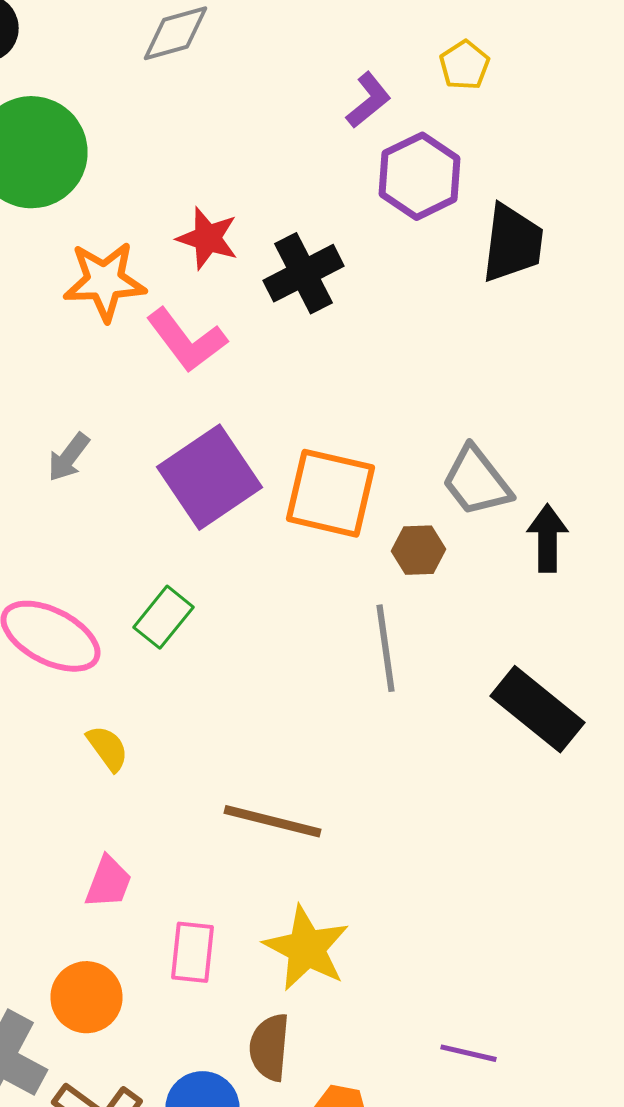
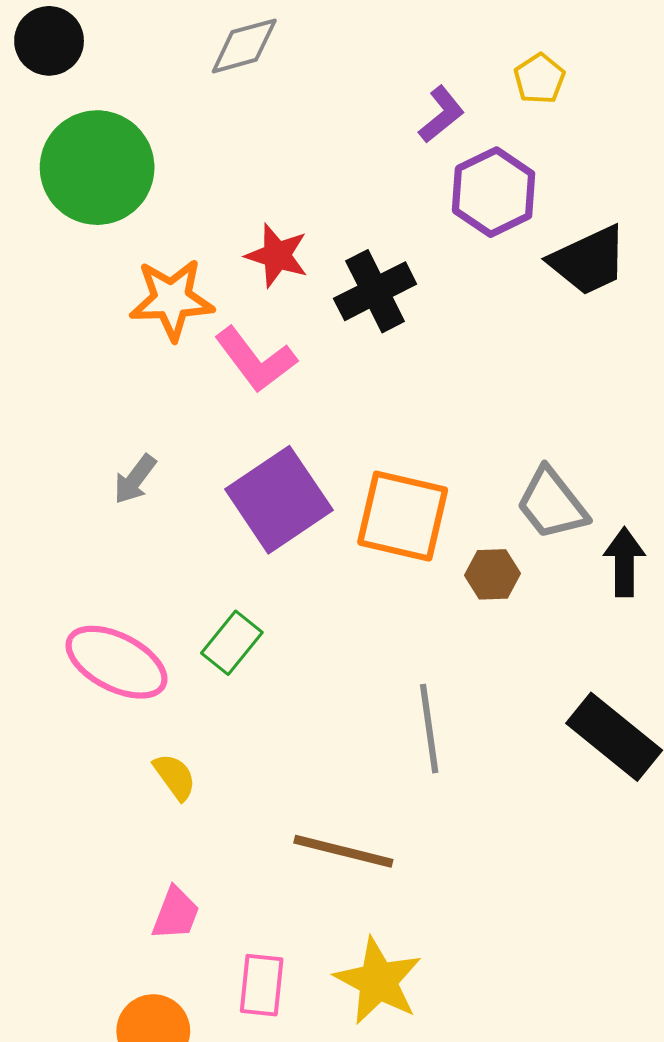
black trapezoid: (512, 243) -> (589, 261), turned 58
gray line: (386, 648) -> (429, 729), moved

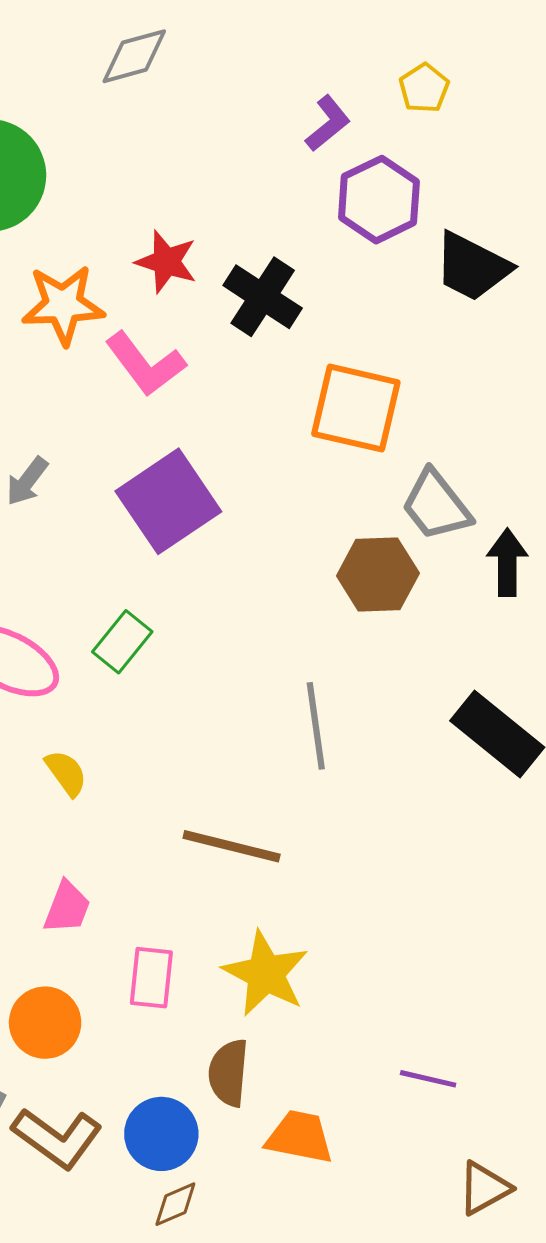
black trapezoid: (589, 261) -> (472, 267), turned 52
black cross: (375, 291) -> (263, 297), turned -30
orange square: (403, 516) -> (356, 408), moved
brown hexagon: (493, 574) -> (378, 574), size x1.5

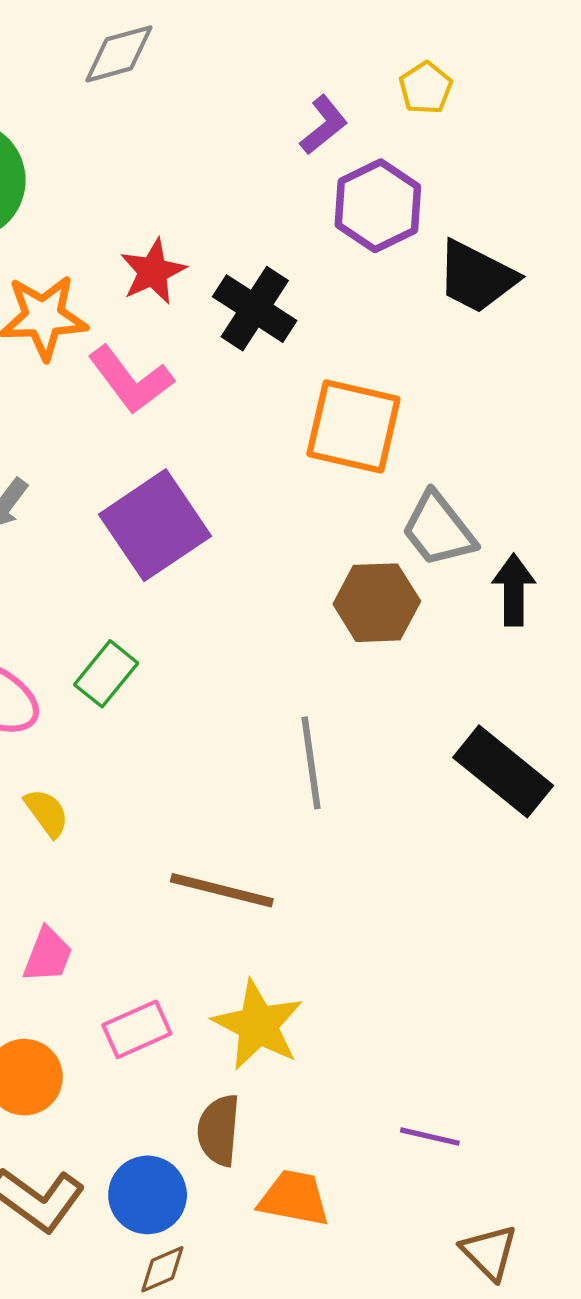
red star: (166, 262) -> (153, 272), turned 30
pink rectangle: (151, 978) -> (137, 1029), turned 60
brown triangle: (484, 1188) -> (489, 1252), turned -46

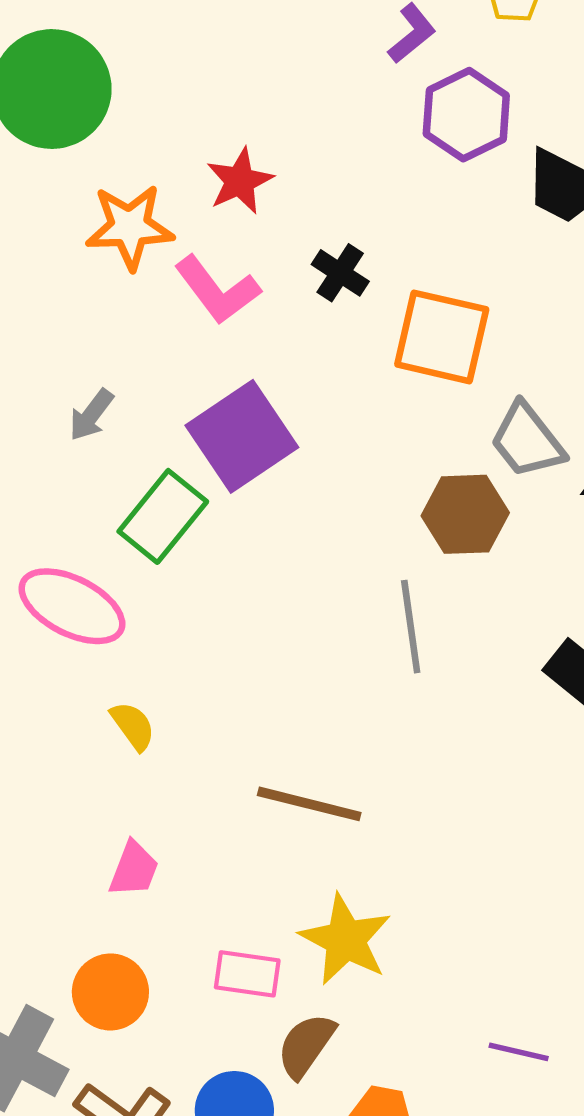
black cross: (255, 309) -> (340, 273), moved, size x0.7
green rectangle: (106, 674) -> (163, 516), moved, size x1.4
gray line: (311, 763) -> (411, 627), moved
pink rectangle: (137, 1029) -> (247, 974), moved, turned 32
brown semicircle: (219, 1130) -> (306, 1045), turned 30

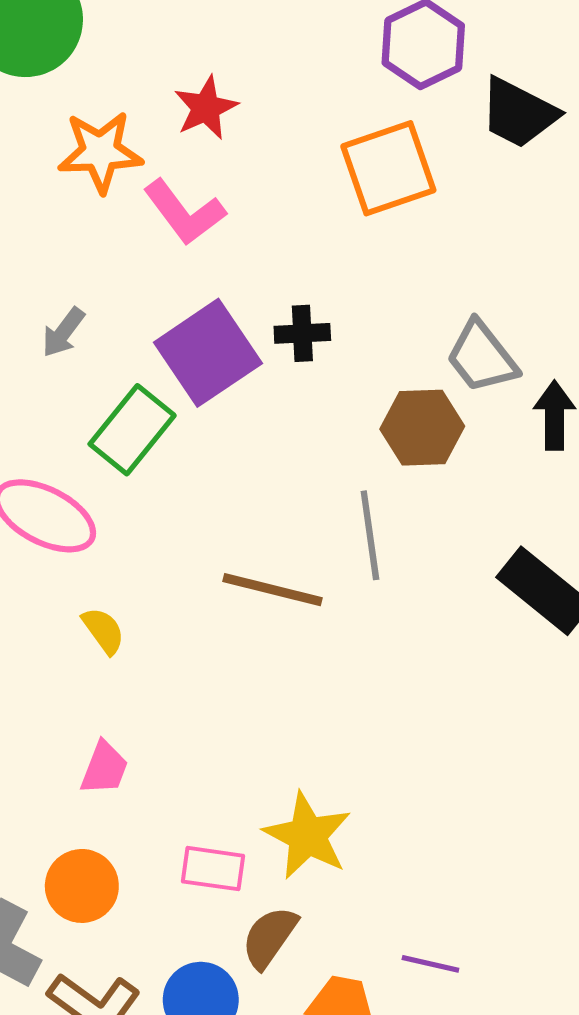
black cross: (340, 273) -> (302, 333), moved, turned -36
orange square: (442, 337) -> (388, 168), moved, turned -32
brown line: (309, 804) -> (273, 590), moved
purple line: (519, 1052) -> (430, 964), moved

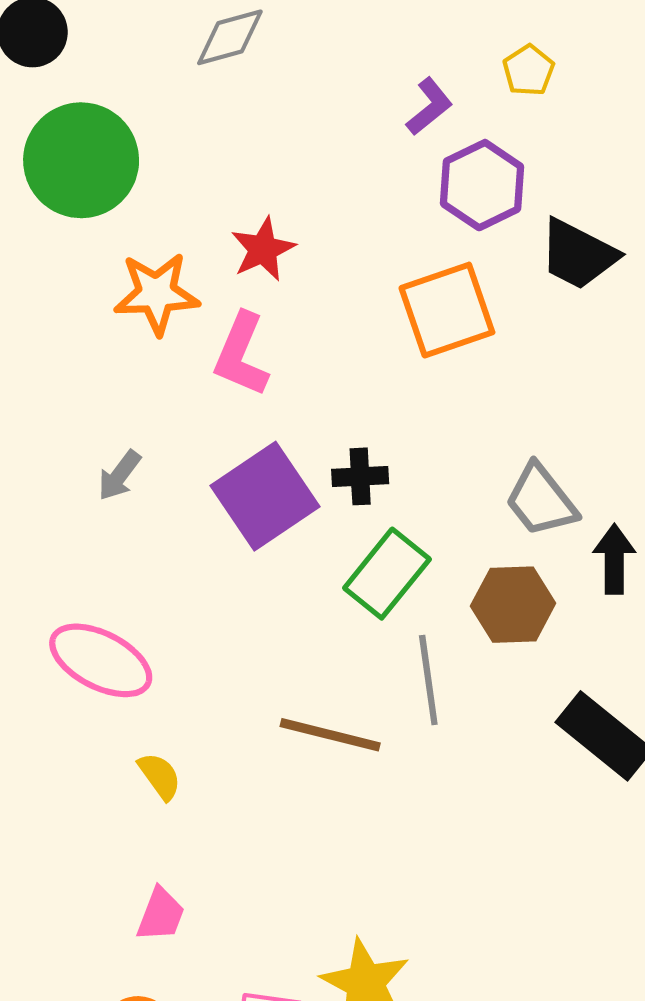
pink L-shape: (184, 212) -> (241, 355), turned 60
brown hexagon: (422, 428) -> (513, 605), moved
green rectangle: (132, 430) -> (387, 574), moved

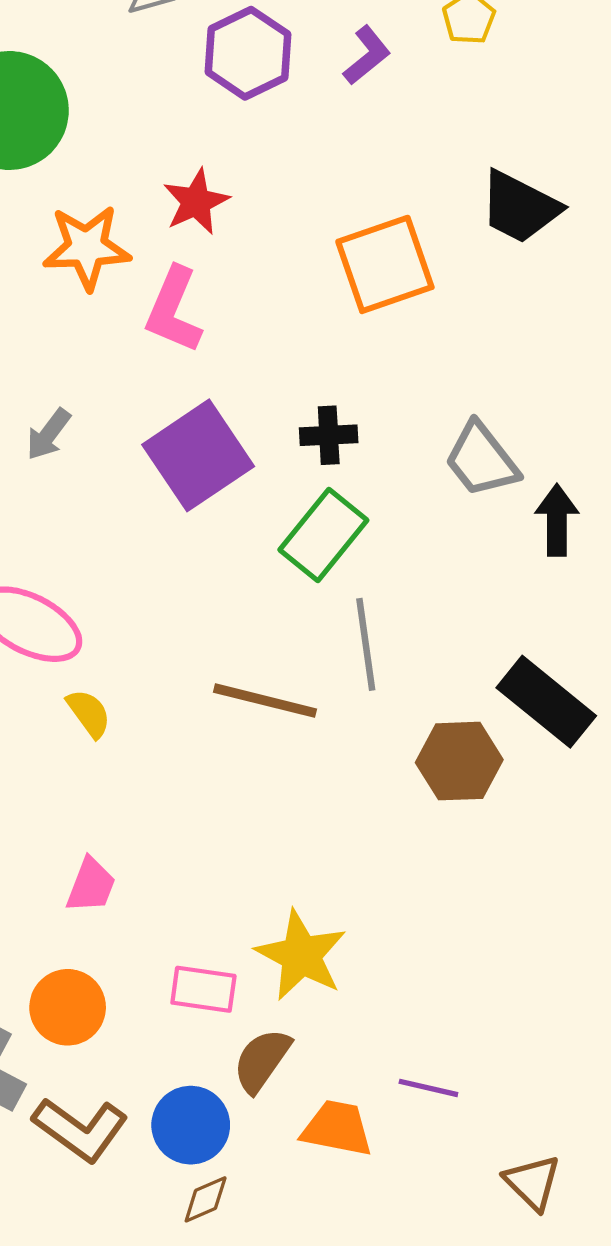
purple hexagon: (482, 185) -> (248, 53), moved
black cross: (360, 476) -> (329, 435), moved
brown hexagon: (513, 605) -> (459, 761), moved
yellow semicircle: (160, 776) -> (89, 713), moved

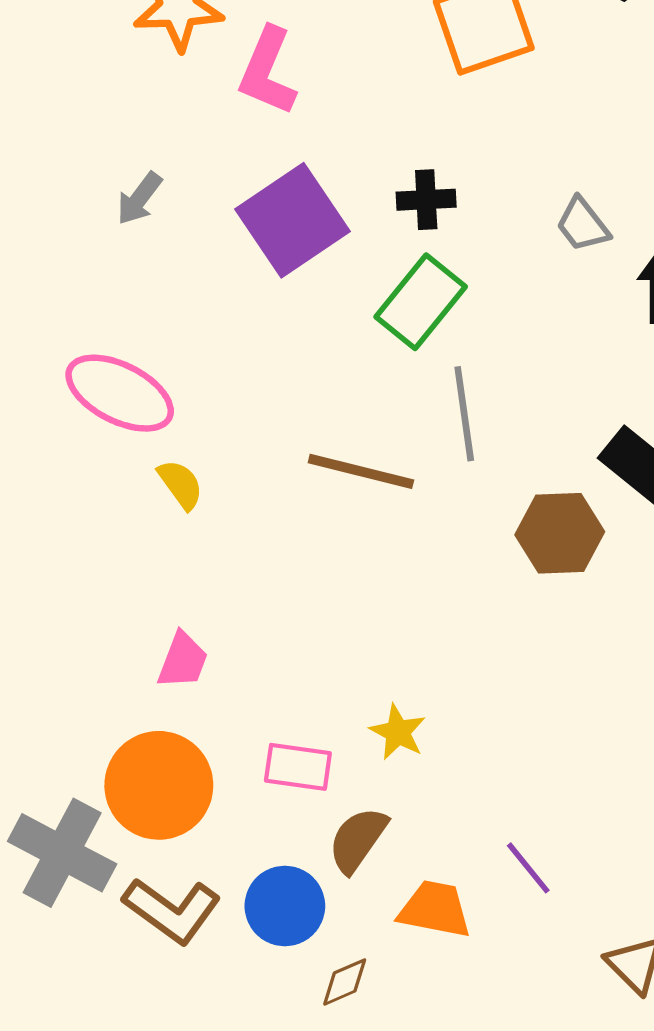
gray trapezoid: (481, 460) -> (583, 225), size x0.7
yellow star: (301, 955) -> (398, 732), size x0.6
orange circle: (68, 1007) -> (159, 785), size x1.4
purple line: (428, 1088) -> (528, 868), turned 38
brown diamond: (206, 1199) -> (345, 982), moved

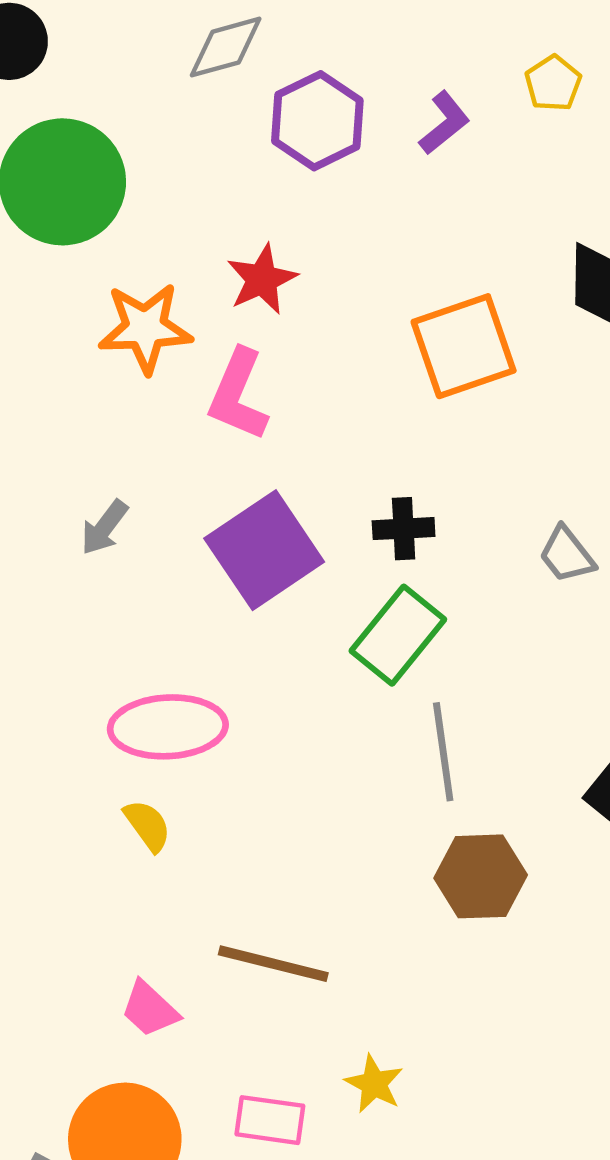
pink ellipse: (120, 393) -> (168, 727), moved, turned -30
brown line: (361, 471) -> (273, 964), moved
brown hexagon: (560, 533) -> (481, 876), moved
pink trapezoid: (183, 660) -> (150, 1009), turned 112

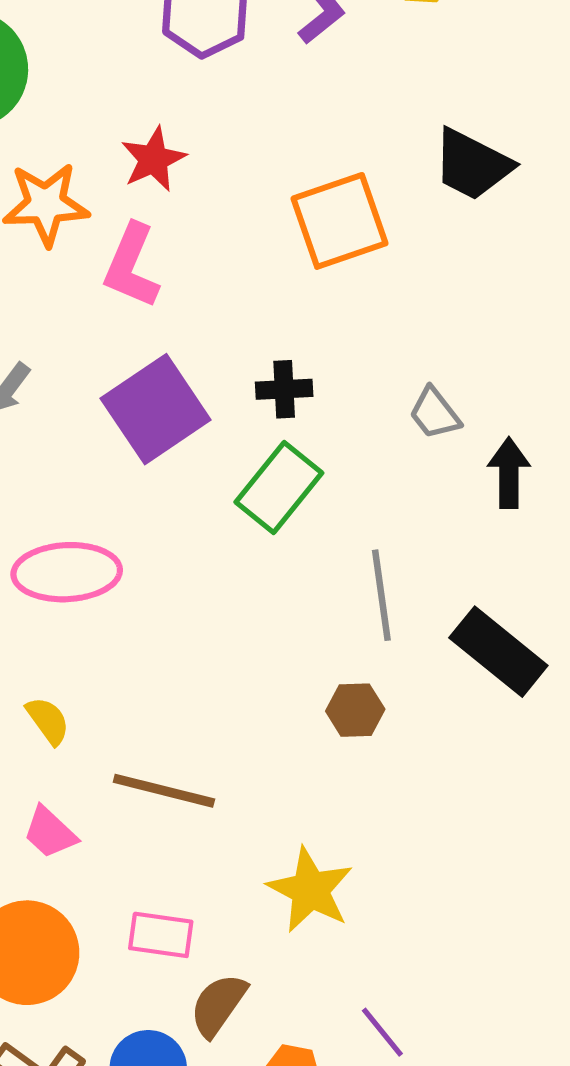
gray line: (443, 752) -> (381, 595), moved
yellow semicircle: (147, 825) -> (48, 721), moved
brown hexagon: (481, 876) -> (355, 710), size x0.7
yellow star: (374, 1084) -> (310, 890), moved, size x1.6

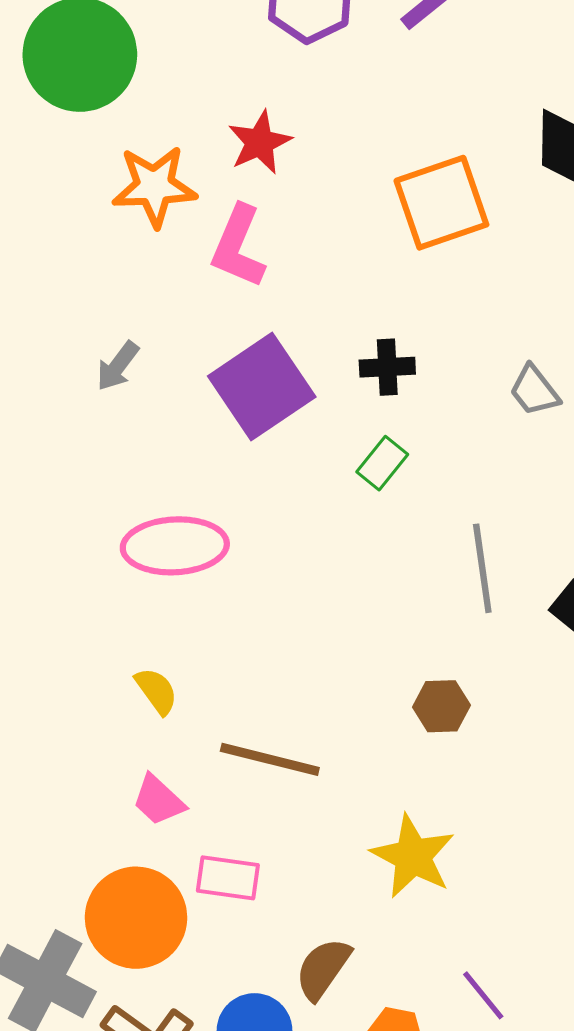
green rectangle: (279, 488) -> (382, 463), size x0.6
brown hexagon: (355, 710) -> (441, 706), moved
pink rectangle: (161, 935) -> (228, 878), moved

